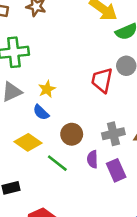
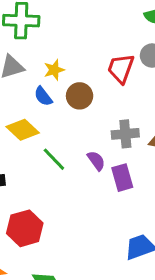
brown circle: (72, 134) -> (80, 96), moved
purple semicircle: (92, 159) -> (96, 161), turned 138

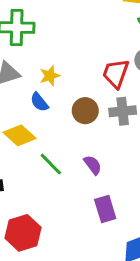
brown circle: (80, 96) -> (85, 111), moved
gray cross: (125, 134) -> (123, 111), moved
purple rectangle: (122, 178) -> (105, 209), moved

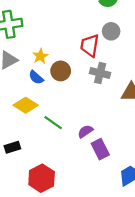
brown circle: (85, 111) -> (61, 71), moved
gray cross: (123, 111) -> (100, 73), turned 30
purple semicircle: (93, 165) -> (85, 131), moved, turned -77

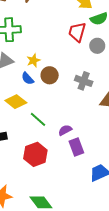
red trapezoid: (90, 45) -> (77, 32), moved
red hexagon: (42, 178) -> (35, 154), moved

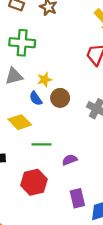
green line: (38, 119) -> (42, 144), turned -48
purple rectangle: (76, 147) -> (77, 198), moved

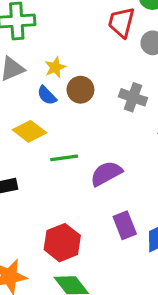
purple semicircle: (70, 160) -> (106, 173), size x1.5
red hexagon: (34, 182) -> (62, 243), moved

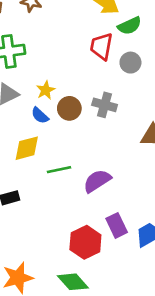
gray cross: (133, 97) -> (105, 105), moved
yellow diamond: (29, 131) -> (27, 148), turned -48
red hexagon: (62, 243) -> (85, 242), moved

